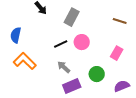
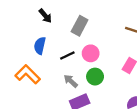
blue semicircle: (16, 35) -> (40, 46), moved
green circle: (97, 74) -> (95, 77), moved

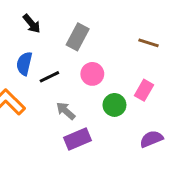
black line: (67, 56) -> (49, 77), moved
green circle: (95, 77) -> (114, 105), moved

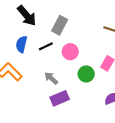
black arrow: (32, 24) -> (27, 16), size x1.5
black line: (49, 77) -> (46, 46), moved

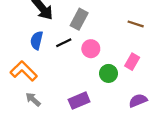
gray arrow: (51, 78) -> (33, 99), moved

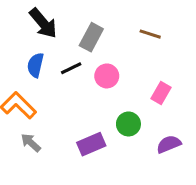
brown line: (136, 24) -> (150, 34), moved
green circle: (108, 73) -> (128, 124), moved

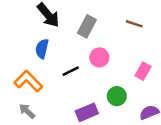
black line: (71, 68) -> (71, 71), moved
gray arrow: (31, 143) -> (27, 111), moved

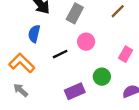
brown line: (134, 24) -> (118, 11), turned -63

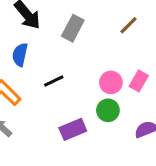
pink circle: (86, 42) -> (111, 82), moved

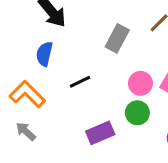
gray rectangle: (73, 28) -> (117, 38), moved

